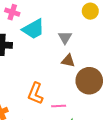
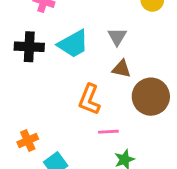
cyan trapezoid: (33, 29) -> (73, 44), moved
orange L-shape: (35, 93) -> (89, 100), moved

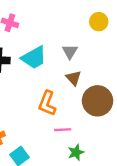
brown triangle: (122, 69) -> (74, 78), turned 35

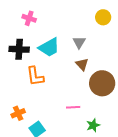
orange L-shape: (47, 103) -> (35, 76), moved, turned -30
green star: (76, 152) -> (93, 125), moved

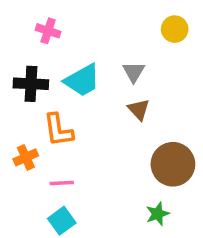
brown circle: (102, 83) -> (173, 164), moved
pink line: (73, 107) -> (62, 183), moved
orange cross: (18, 113) -> (26, 157), moved

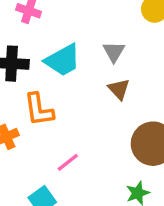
pink line: (62, 183) -> (68, 162), moved, turned -35

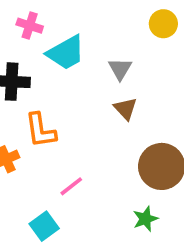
cyan trapezoid: (63, 60) -> (66, 53), moved

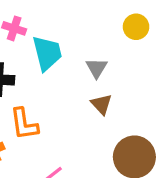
cyan trapezoid: (66, 53) -> (47, 53), turned -75

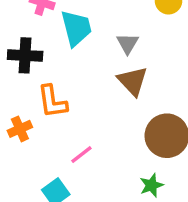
brown triangle: (101, 104) -> (133, 81), size x1.4

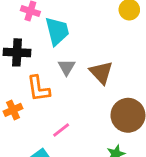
gray triangle: (128, 43) -> (66, 67), moved

